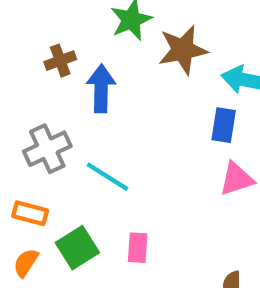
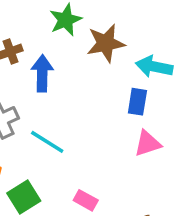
pink rectangle: (138, 248) -> (86, 200), moved, turned -65

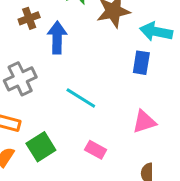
cyan line: (47, 142) -> (81, 98), moved
pink triangle: (147, 144) -> (144, 122), moved

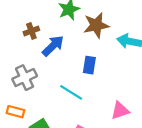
blue arrow: (57, 38) -> (53, 46), turned 45
blue rectangle: (141, 63) -> (89, 65), moved

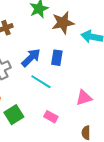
blue arrow: (53, 46) -> (31, 58), moved

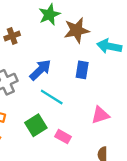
blue rectangle: (57, 58) -> (82, 70), moved
green square: (14, 115) -> (36, 125), moved

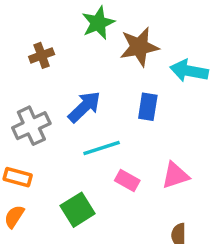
cyan line: (52, 97) -> (102, 148), turned -50
green square: (36, 125) -> (78, 210), moved
pink rectangle: (63, 137) -> (127, 181), moved

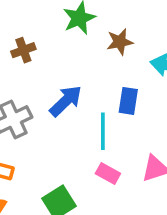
brown star: (139, 47) -> (120, 42), size x0.7
cyan line: (102, 148) -> (103, 131), moved, turned -72

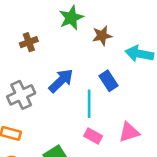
blue rectangle: (128, 101) -> (108, 81), turned -42

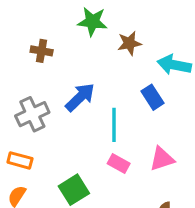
green star: (71, 18) -> (92, 22), turned 30
brown cross: (29, 42) -> (42, 51), turned 30
blue rectangle: (108, 81) -> (153, 97), moved

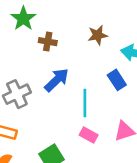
green star: (92, 22) -> (23, 19), moved, turned 30
brown cross: (42, 51) -> (48, 42), moved

